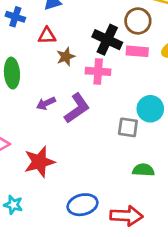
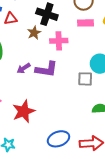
red triangle: (47, 36) -> (11, 19), moved
black cross: (107, 40) -> (47, 14), moved
purple L-shape: (77, 108) -> (46, 69), turned 50

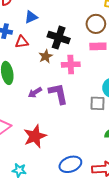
purple L-shape: (46, 69) -> (58, 94), turned -110

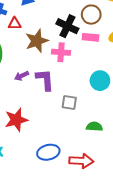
black cross: (59, 38) -> (67, 26), moved
brown star: (46, 56) -> (37, 41), size x1.6
gray square: (98, 103) -> (69, 103), moved

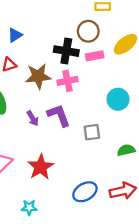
brown star: (37, 41) -> (38, 76), turned 30
purple arrow: (22, 76) -> (33, 118), turned -80

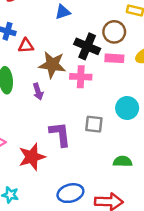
blue triangle: (15, 35) -> (63, 12), moved
purple L-shape: (59, 115) -> (60, 134), moved
purple arrow: (33, 118) -> (38, 92), moved
gray square: (92, 132) -> (94, 124), moved

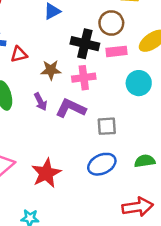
brown star: (52, 65) -> (51, 70), size x0.7
cyan circle: (127, 108) -> (139, 83), moved
purple L-shape: (60, 134) -> (71, 108), moved, turned -48
blue ellipse: (70, 193) -> (102, 164), moved

